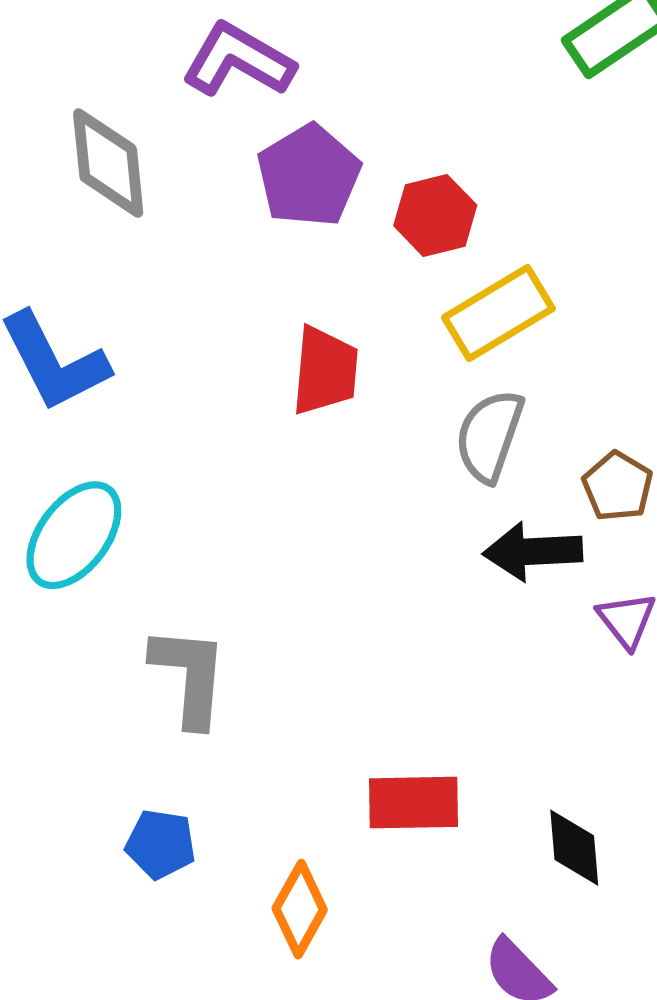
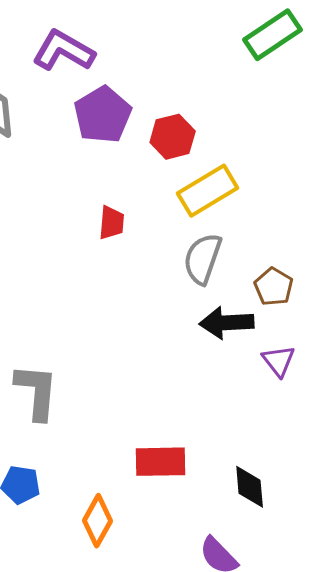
red trapezoid: (325, 371) -> (112, 223), size x0.7

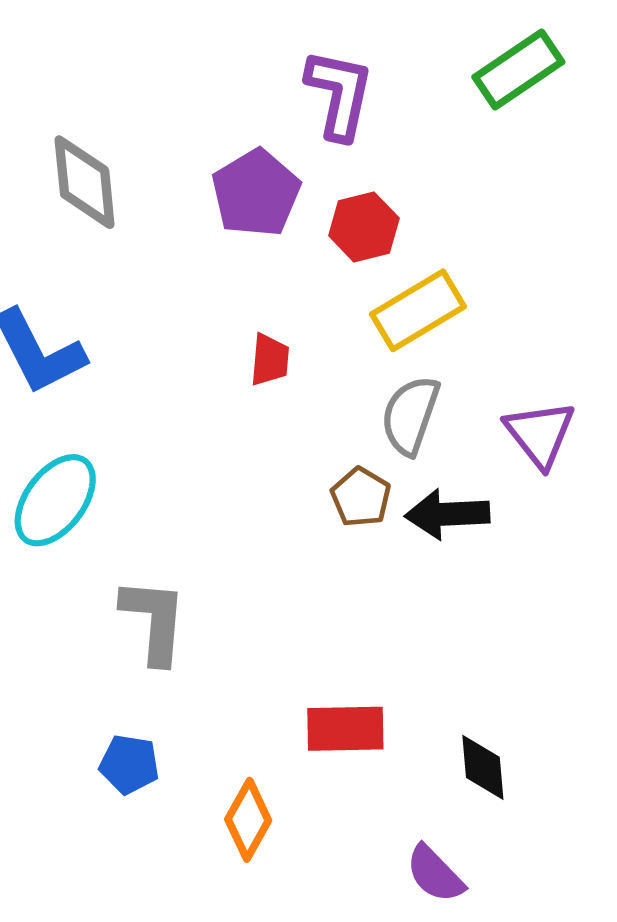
purple L-shape: (64, 51) -> (339, 94), moved, turned 72
brown pentagon: (274, 287) -> (361, 497), moved
purple triangle: (279, 361) -> (540, 434), moved, size x1.4

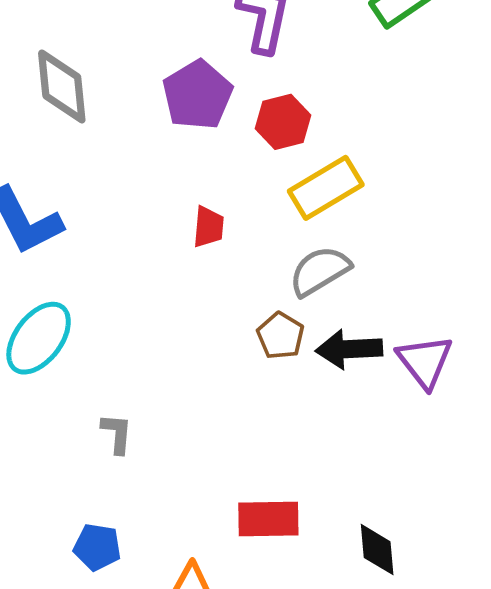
gray semicircle: (410, 415) -> (320, 271), turned 40
purple triangle: (540, 434) -> (425, 361), moved
gray L-shape: (154, 621) -> (117, 433), size x0.6

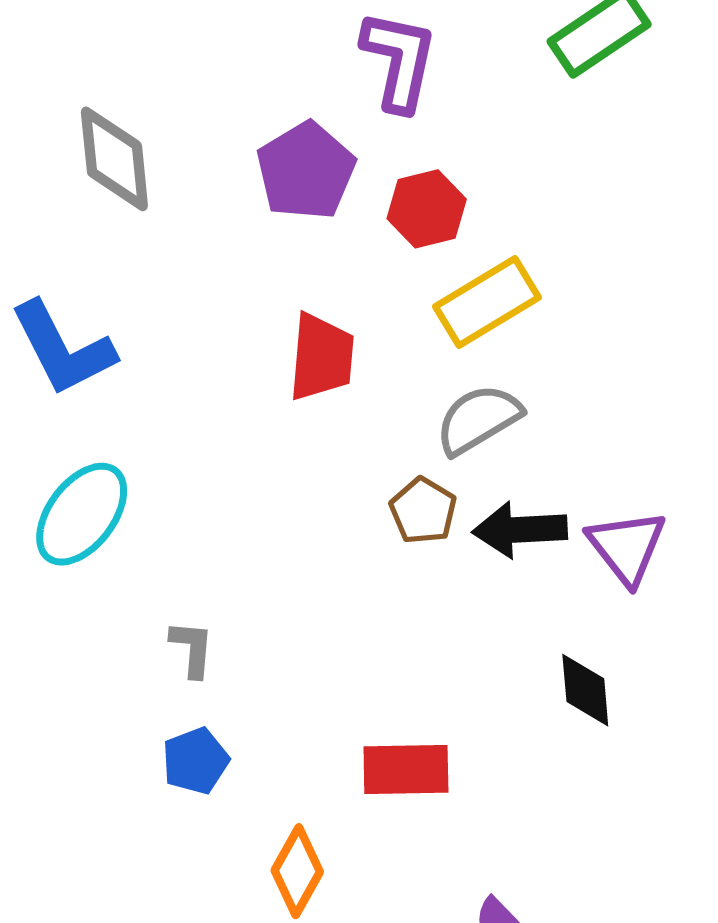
red trapezoid: (208, 227) -> (321, 357), size x1.5
blue pentagon: (97, 547) -> (195, 761), moved, turned -30
black diamond: (377, 550) -> (585, 690), moved

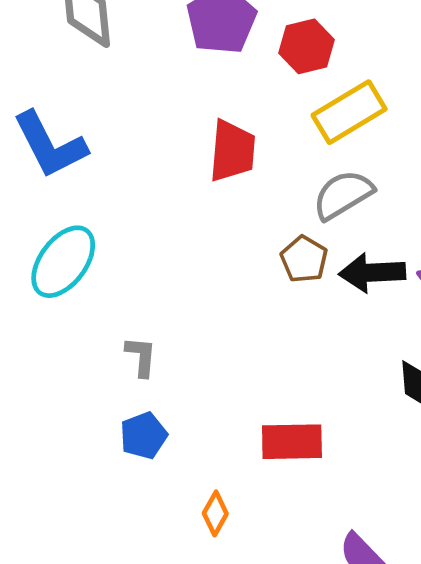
orange diamond: (297, 871) -> (215, 513), size x0.7

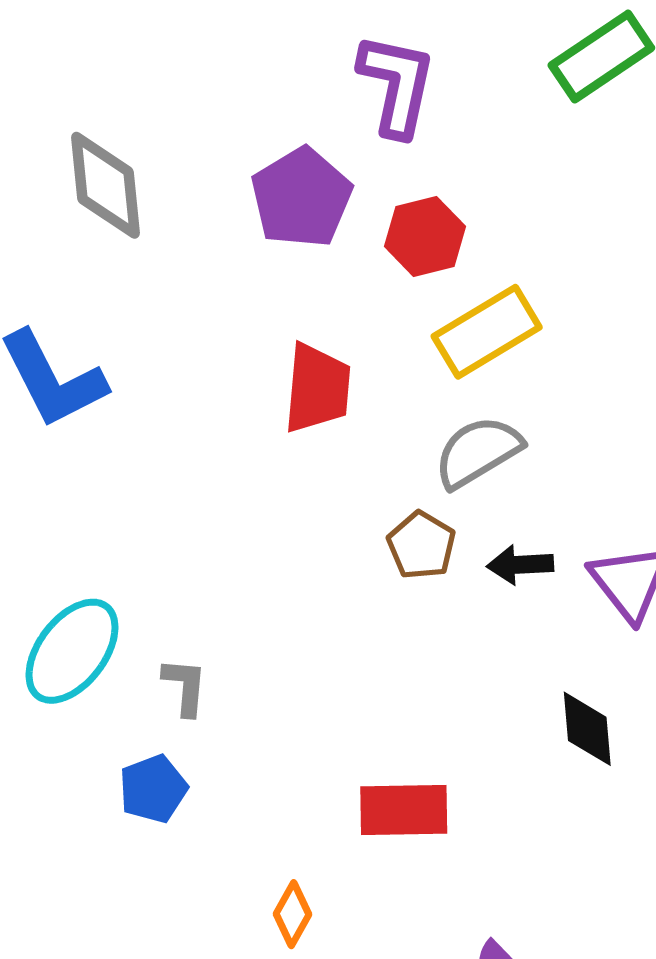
cyan ellipse: (63, 262) -> (72, 651), moved
black arrow: (372, 273) -> (520, 565), size x0.7
blue pentagon: (144, 436) -> (153, 789), moved

